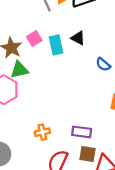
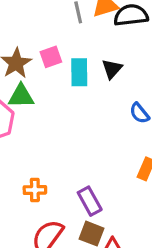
black triangle: (78, 38) -> (112, 69), turned 32
purple rectangle: (82, 132) -> (90, 201), turned 42

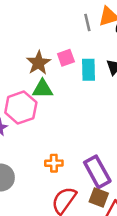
purple rectangle: (90, 201) -> (97, 172), size x1.4

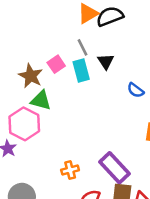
gray line: (87, 22) -> (82, 47), moved
green triangle: (42, 89) -> (41, 100), turned 30

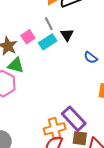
cyan rectangle: (81, 70) -> (48, 42), turned 72
orange cross: (70, 170) -> (55, 129), moved, size x1.5

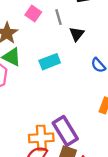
pink square: (28, 37) -> (33, 14), moved, turned -32
cyan rectangle: (48, 42) -> (50, 62), moved

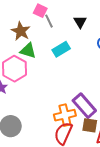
gray line: (59, 17) -> (49, 21), moved

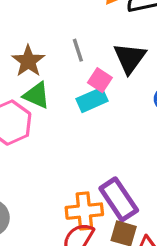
pink square: (40, 11) -> (100, 80), moved
black triangle: (80, 22) -> (130, 58), size x1.5

